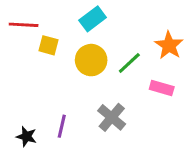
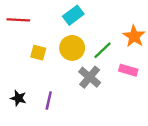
yellow square: (49, 45) -> (38, 53), moved
gray cross: (112, 117) -> (90, 77), moved
black star: (26, 136) -> (18, 98), moved

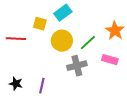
red line: (18, 20) -> (16, 39), moved
yellow square: (38, 53) -> (40, 24), moved
gray cross: (90, 77) -> (77, 66), turned 36

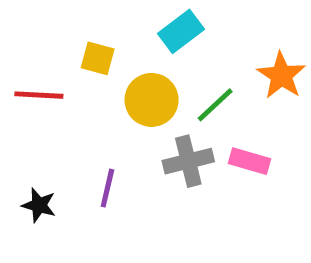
cyan rectangle: (63, 13) -> (181, 31), moved
pink rectangle: (110, 60) -> (249, 161), moved
purple line: (42, 86) -> (107, 188), moved

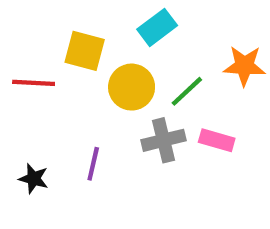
yellow square: (98, 58) -> (85, 51), size x1.4
orange star: (281, 75) -> (244, 66), turned -30

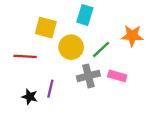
cyan rectangle: (157, 27) -> (85, 15), turned -36
red line: (34, 83) -> (25, 56), moved
black star: (34, 179) -> (30, 97), moved

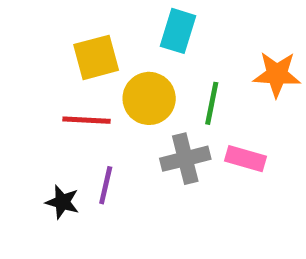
yellow square: (46, 28) -> (96, 57), turned -30
green line: (101, 49) -> (212, 103), turned -36
red line: (25, 56) -> (86, 120), moved

